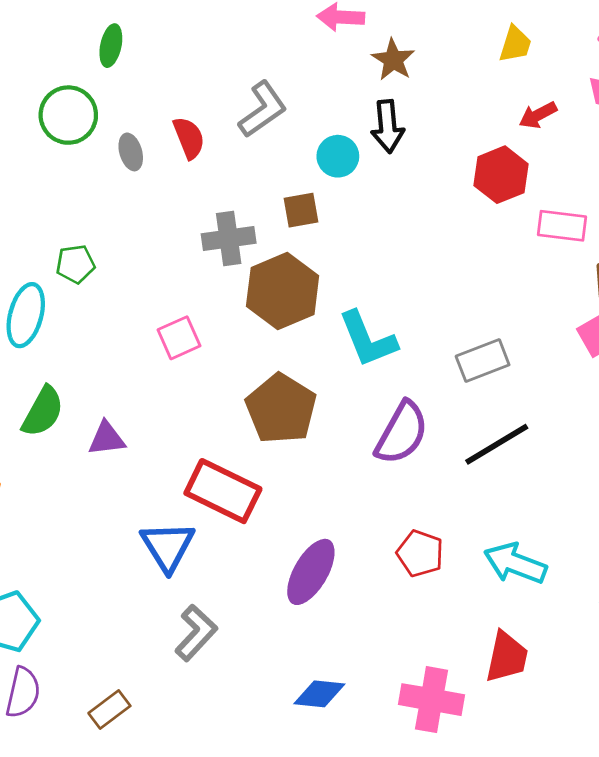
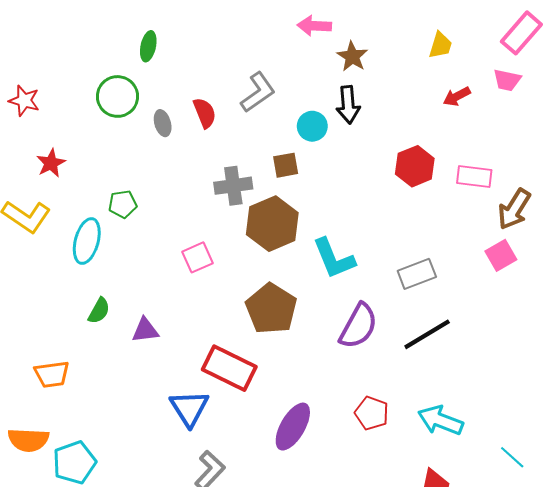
red hexagon: (501, 175) -> (415, 166), moved
green semicircle: (43, 412) -> (99, 311), size x0.7

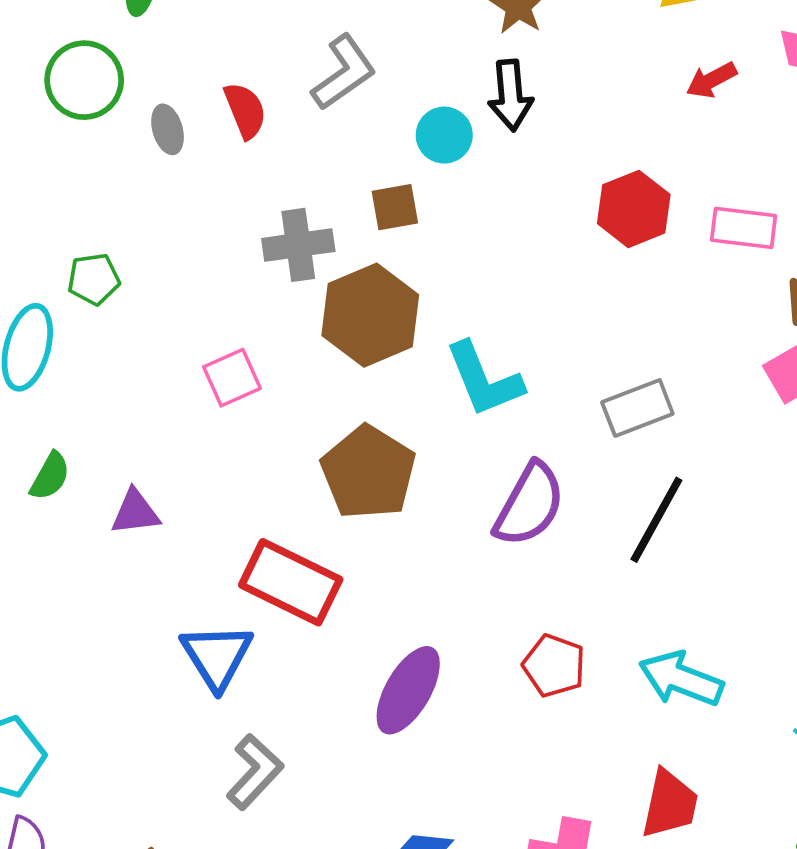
black line: (427, 334) -> (656, 520), turned -30

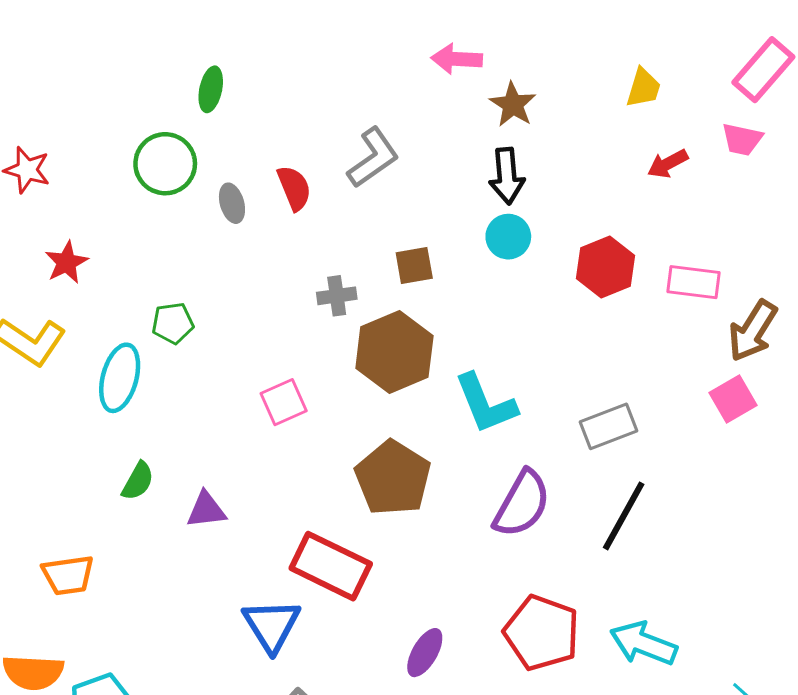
cyan circle: (444, 135) -> (508, 237), moved
gray cross: (298, 245) -> (337, 296), size x0.7
red pentagon: (554, 666) -> (542, 633), size x1.5
purple ellipse: (408, 690) -> (425, 653), size x0.7

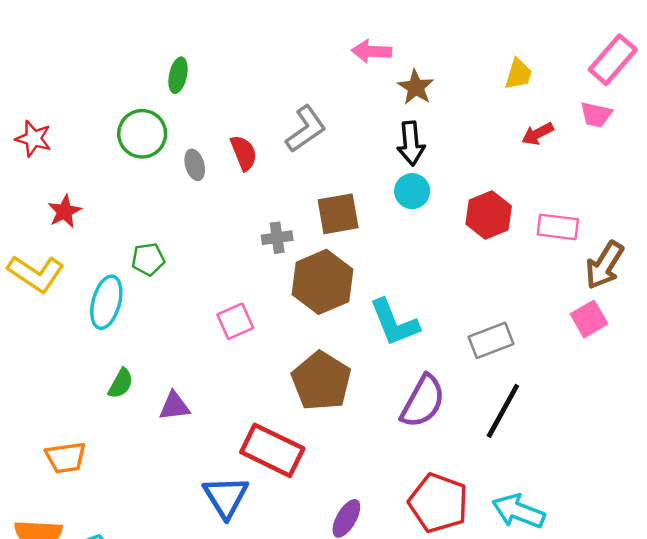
brown square: (414, 265) -> (338, 214), size x1.4

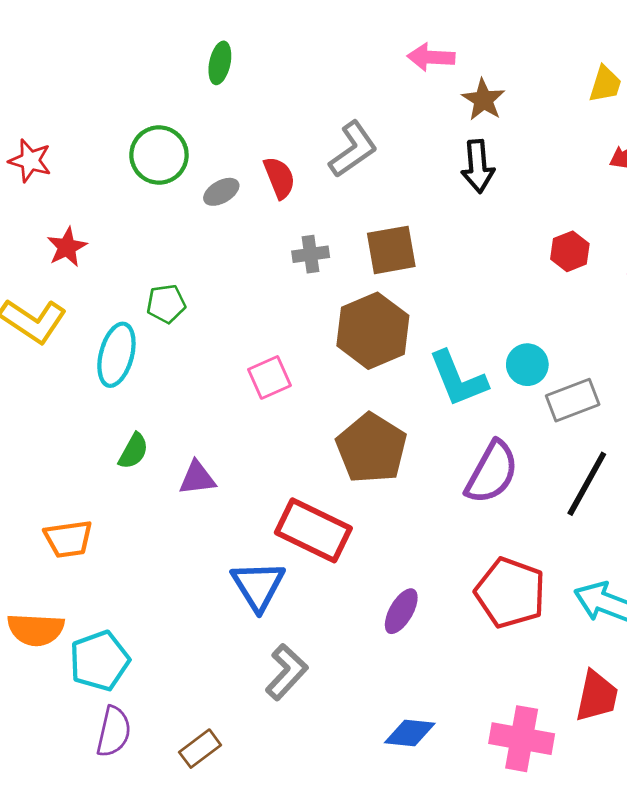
green ellipse: (178, 75) -> (220, 63), moved
gray ellipse: (195, 165) -> (221, 192), turned 76
cyan circle: (412, 191) -> (527, 365), moved
red hexagon: (489, 215) -> (570, 251), size x0.7
gray cross: (277, 238) -> (311, 254), moved

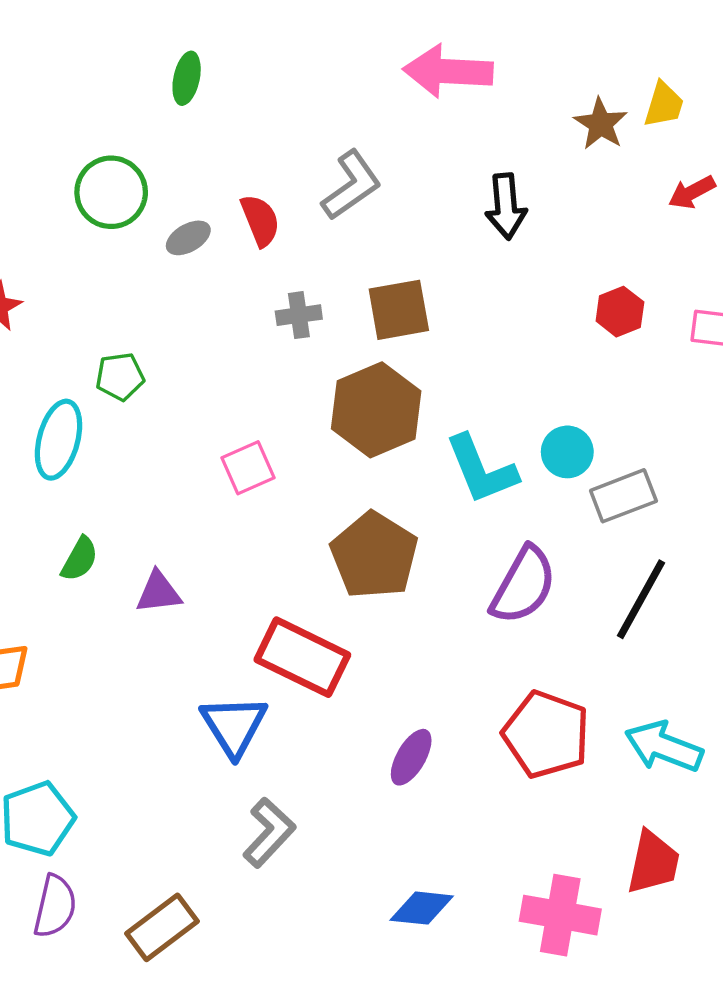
pink arrow: (431, 57) -> (448, 71), size x1.5
brown star: (483, 100) -> (601, 124), moved
brown rectangle: (200, 749) -> (162, 927), size x1.4

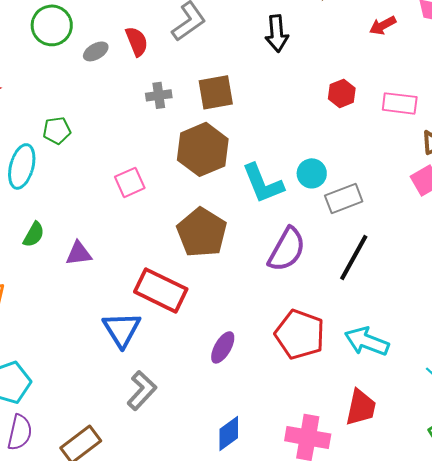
blue diamond: (422, 908) -> (229, 433), turned -42

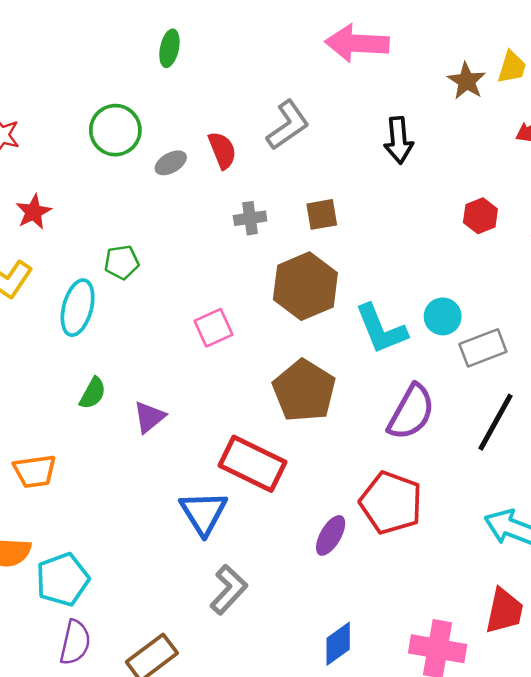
brown square: (216, 92) -> (322, 214), size x0.7
purple triangle: (79, 253) -> (149, 417), turned -32
red pentagon: (300, 334) -> (391, 503), moved

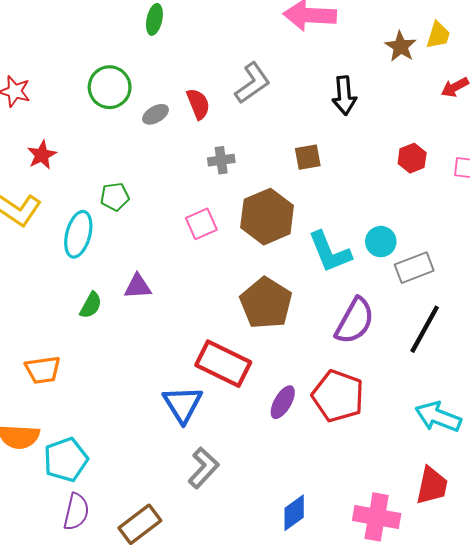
brown square: (322, 214) -> (308, 157), moved
pink square: (214, 328) -> (201, 224), moved
purple triangle: (149, 417) -> (138, 286), moved, turned 36
purple ellipse: (331, 535) -> (283, 402), moved

